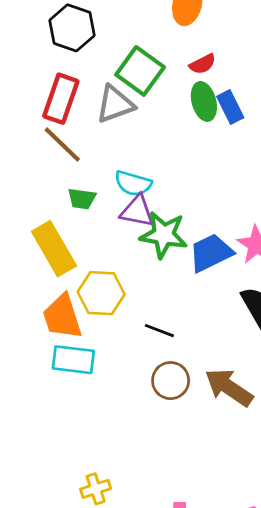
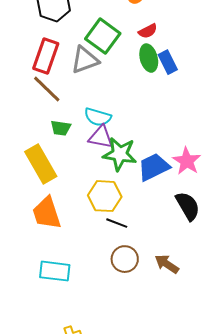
yellow hexagon: (101, 293) -> (105, 196), moved
cyan rectangle: (73, 360) -> (55, 271), moved
brown arrow: (229, 387) -> (167, 264), size x0.7

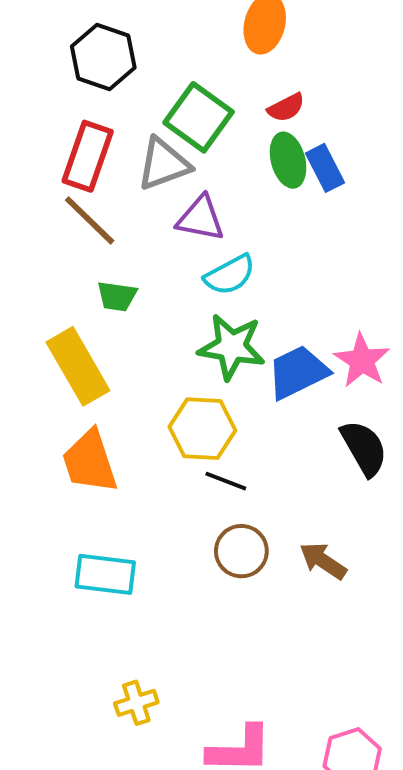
cyan semicircle: (98, 117) -> (230, 275), moved, turned -44
purple triangle: (101, 137) -> (201, 218), moved

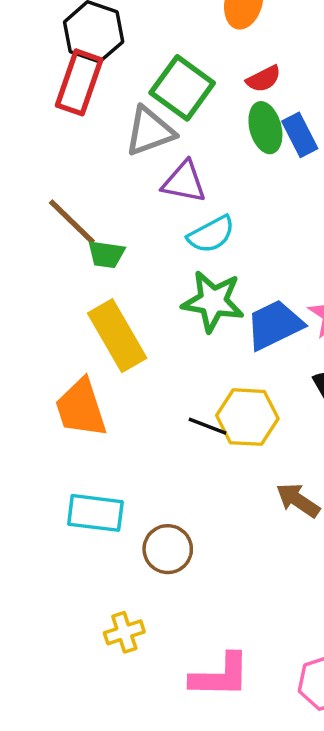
red rectangle: (88, 156) -> (79, 82), moved
brown line: (90, 220) -> (72, 222), moved
yellow rectangle: (78, 366) -> (117, 336), moved
yellow hexagon: (202, 429) -> (247, 417), moved
brown circle: (241, 551) -> (168, 549), moved

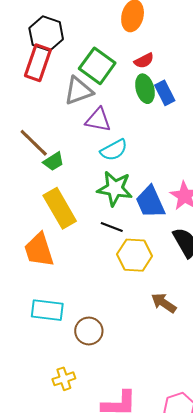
green trapezoid: (106, 254) -> (53, 161), turned -40
blue trapezoid: (274, 325) -> (150, 202), turned -88
black line: (208, 426) -> (112, 227), moved

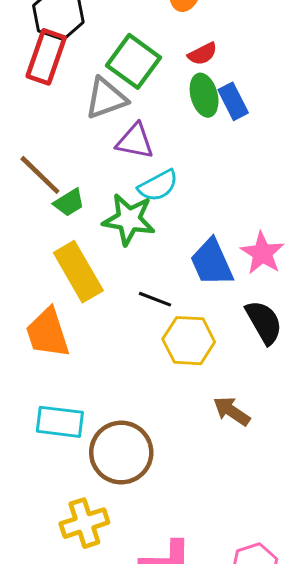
green star: (115, 189) -> (129, 219), moved
brown circle: (89, 331) -> (121, 453), size x1.5
yellow cross: (64, 379) -> (84, 523), size x1.4

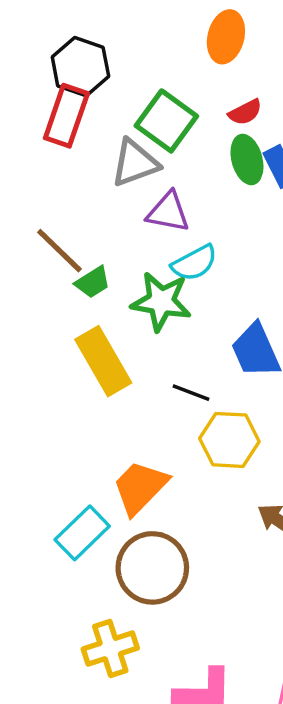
orange trapezoid: (48, 333) -> (140, 487), moved, turned 62
cyan rectangle: (60, 422) -> (82, 533), turned -51

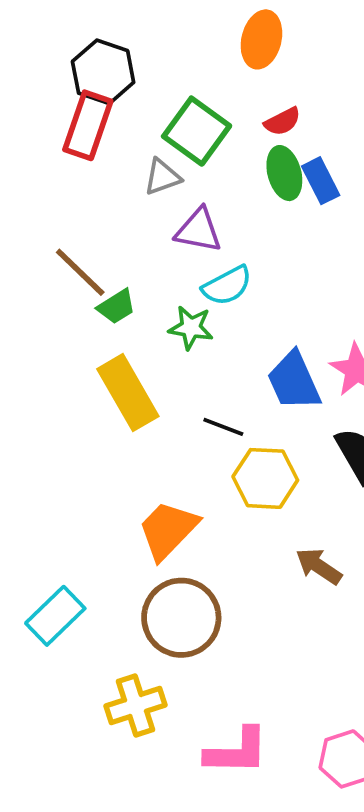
gray triangle: (135, 163) -> (162, 177), size x0.7
green star: (161, 301) -> (191, 328), size x0.7
cyan rectangle: (82, 533) -> (55, 616), moved

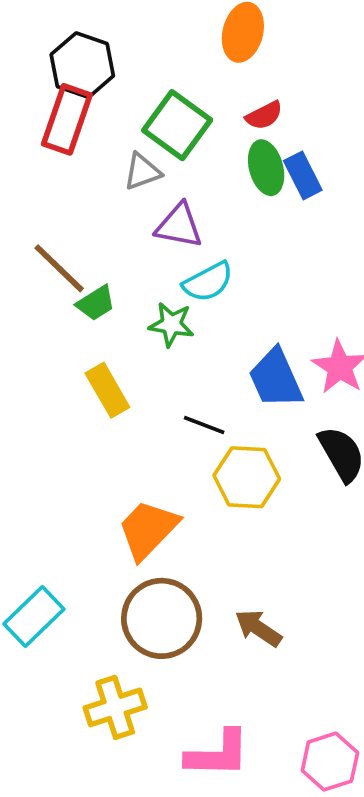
yellow rectangle: (128, 393) -> (107, 390), size x0.7
brown arrow: (319, 566) -> (258, 628), moved

